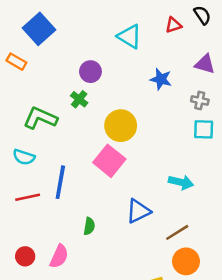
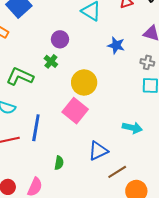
brown line: (177, 232) -> (117, 172), moved

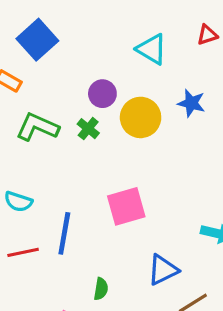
green L-shape: (20, 76) -> (37, 127), moved
yellow circle: (84, 82) -> (141, 117), moved
pink square: (75, 111) -> (126, 206), turned 35

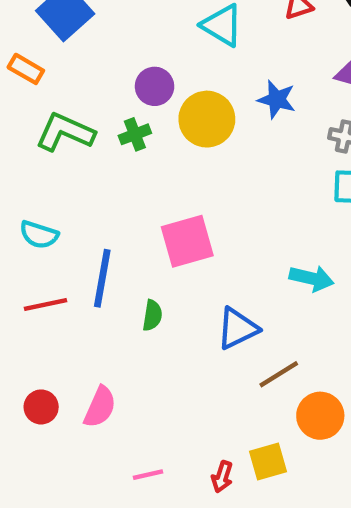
green cross: (88, 129) -> (135, 134), turned 30
green semicircle: (101, 289) -> (152, 315), moved

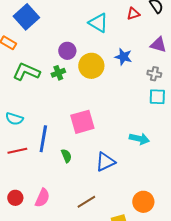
green semicircle: (152, 315) -> (66, 156), turned -32
brown line: (279, 374) -> (86, 202), moved

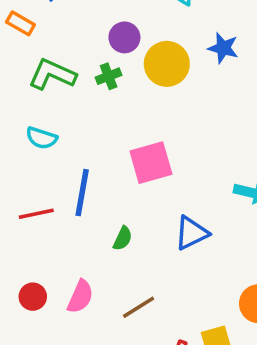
cyan semicircle: (14, 119) -> (42, 138), moved
green semicircle: (66, 156) -> (123, 238), moved, turned 48
brown line: (86, 202) -> (139, 307), moved

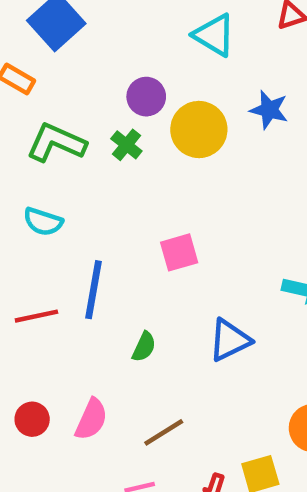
green cross: (109, 76) -> (126, 145), turned -30
pink square: (151, 163) -> (179, 252), size x0.7

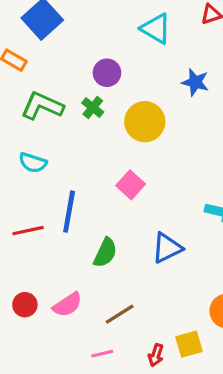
yellow circle: (199, 130) -> (145, 122), moved
pink square: (179, 252) -> (131, 185), turned -32
green semicircle: (144, 347) -> (105, 253), size x1.4
pink semicircle: (91, 419) -> (67, 305), turned 32

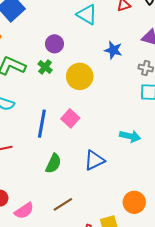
blue line: (69, 212) -> (42, 124), moved
pink semicircle: (67, 305) -> (24, 211), moved

